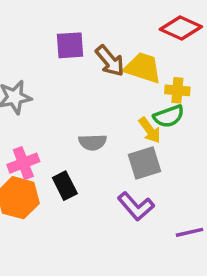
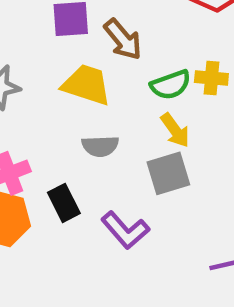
yellow trapezoid: (143, 68) -> (87, 85), moved
green semicircle: (169, 116) -> (171, 85), moved
purple L-shape: (136, 206) -> (125, 230), moved

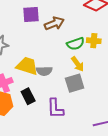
brown arrow: (123, 39) -> (54, 23), turned -72
yellow trapezoid: (87, 85) -> (27, 66), moved
purple L-shape: (125, 230) -> (55, 108), turned 40

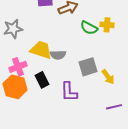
green semicircle: (76, 44) -> (89, 28), turned 48
yellow arrow: (78, 64) -> (108, 77), moved

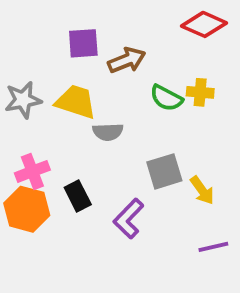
yellow trapezoid: (41, 50) -> (76, 102), moved
gray semicircle: (58, 55) -> (108, 132), moved
purple L-shape: (69, 92) -> (129, 219), turned 45

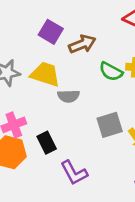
purple square: (83, 43) -> (51, 32), turned 35
purple L-shape: (129, 219) -> (74, 173), moved, turned -72

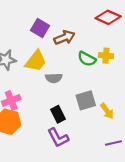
yellow trapezoid: (45, 74) -> (36, 61), turned 110
black rectangle: (47, 143) -> (58, 114), moved

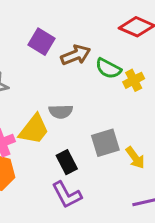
yellow cross: (106, 56) -> (134, 80), turned -32
green semicircle: (87, 59) -> (108, 68), moved
yellow trapezoid: (36, 61) -> (34, 129), moved

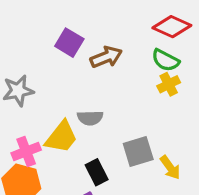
green semicircle: (108, 68) -> (165, 60), moved

